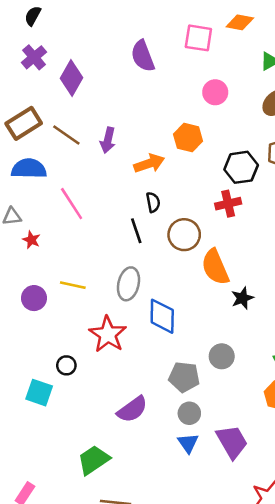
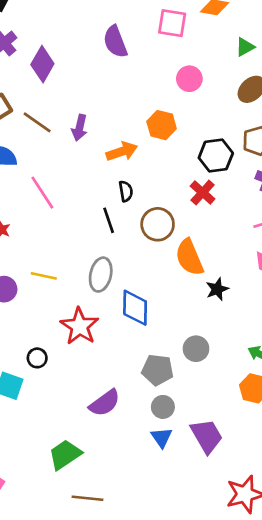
red cross: (228, 204) -> (203, 193), turned -35

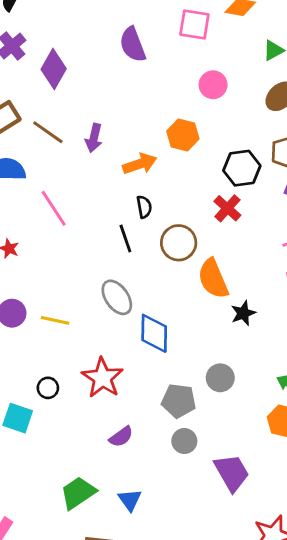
gray ellipse: (101, 275) -> (117, 297), turned -48
yellow line: (44, 276) -> (55, 320), moved
red star: (80, 326) -> (102, 378), moved
purple semicircle: (105, 403) -> (121, 437), size x0.7
blue triangle: (162, 437) -> (130, 500), moved

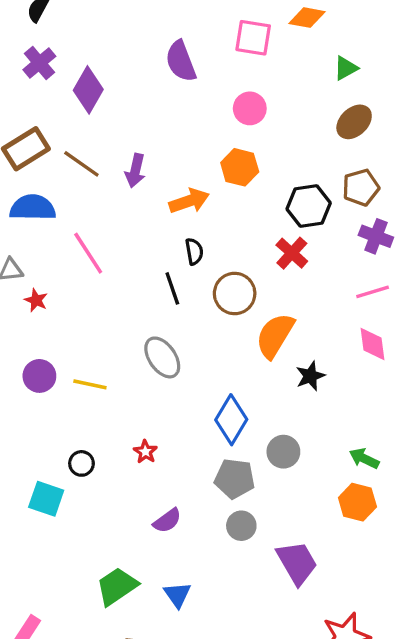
pink circle: (213, 85) -> (250, 108), moved
orange semicircle: (213, 279) -> (275, 336), turned 54
blue diamond: (154, 333) -> (231, 420), moved, turned 30
red star: (102, 378) -> (145, 452), size x0.5

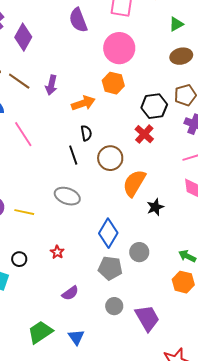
pink circle: (250, 108) -> (119, 48), size x1.6
brown ellipse: (354, 122) -> (181, 56), turned 30
gray ellipse: (162, 357) -> (67, 196), turned -35
gray circle: (241, 526) -> (114, 306), moved

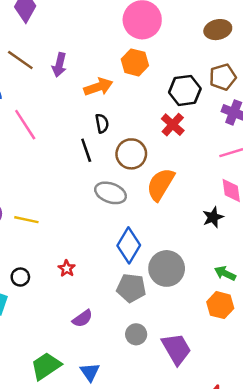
gray ellipse: (67, 196) -> (111, 193), moved
black star: (155, 207) -> (213, 217), moved
gray circle: (139, 252) -> (167, 268), size x1.5

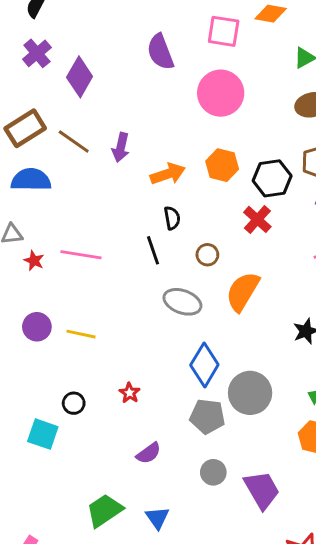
orange hexagon: (135, 62) -> (222, 165), moved
pink line: (25, 125) -> (81, 255), moved, turned -48
brown circle: (131, 154) -> (207, 255), size x0.6

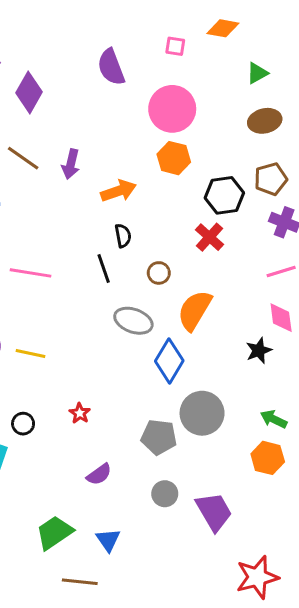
pink square: (224, 31) -> (175, 46), size x0.6
orange hexagon: (222, 165) -> (174, 158), moved
blue diamond: (204, 365) -> (169, 361), moved

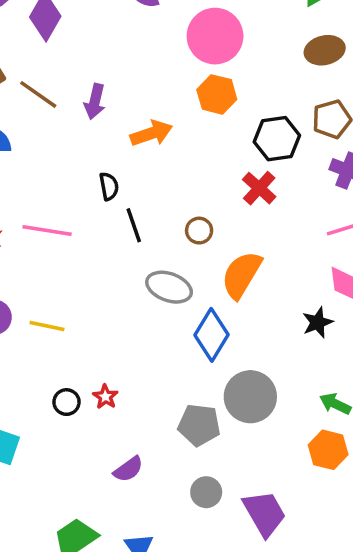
black semicircle: (123, 236) -> (109, 186), moved
black circle: (23, 424) -> (67, 402), moved

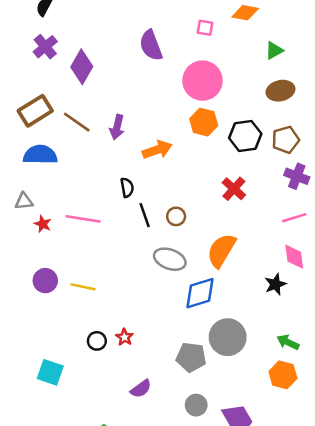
black hexagon: (277, 139) -> (245, 136), moved
brown circle: (199, 231) -> (176, 216), moved
blue diamond: (211, 335) -> (200, 293), turned 42

